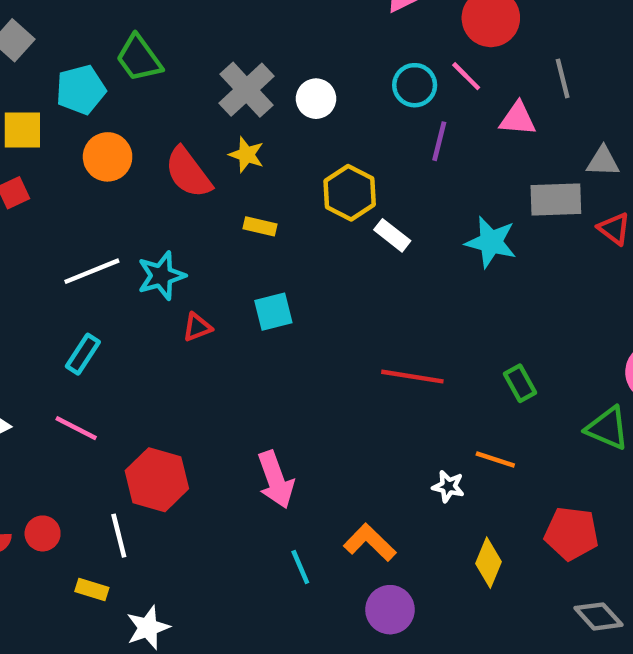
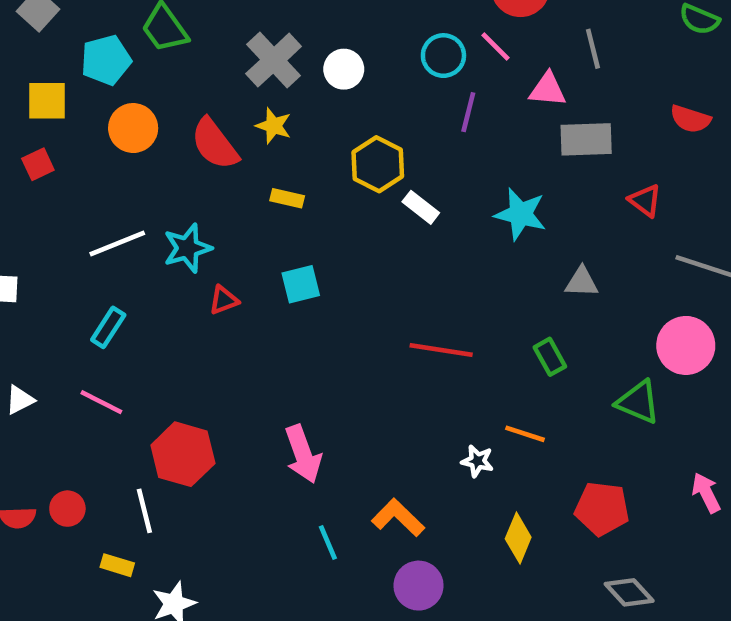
gray triangle: (603, 161) -> (582, 282), moved
gray rectangle: (556, 199) -> (586, 139), moved

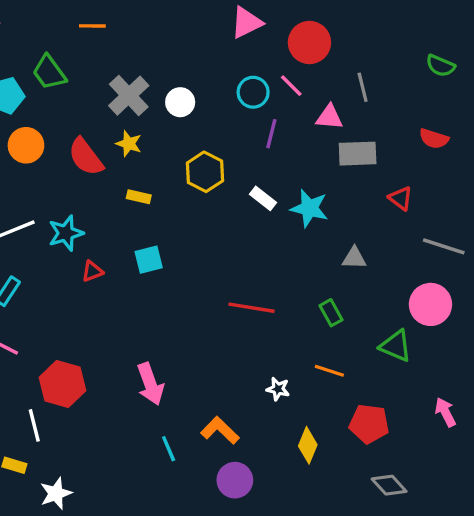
white rectangle: (421, 207) -> (263, 198), moved
orange line: (525, 434) -> (329, 371), moved

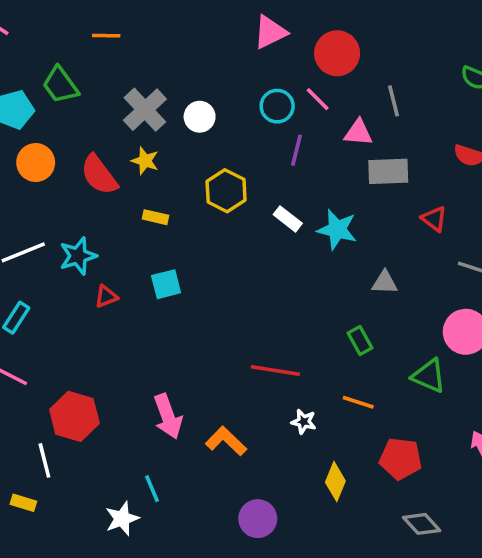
red line: (251, 308) -> (275, 371), moved
orange L-shape: (220, 430) -> (226, 441), moved
cyan line: (169, 449) -> (152, 489), moved
white star: (56, 493) -> (122, 519), moved

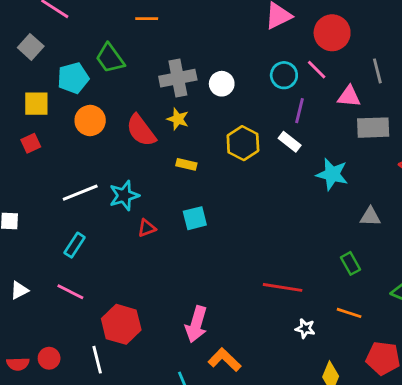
gray cross: (145, 110) -> (178, 78), turned 32
white rectangle: (288, 219) -> (290, 142), moved
pink arrow: (168, 416) -> (196, 324), turned 36
orange L-shape: (226, 441) -> (225, 360), moved

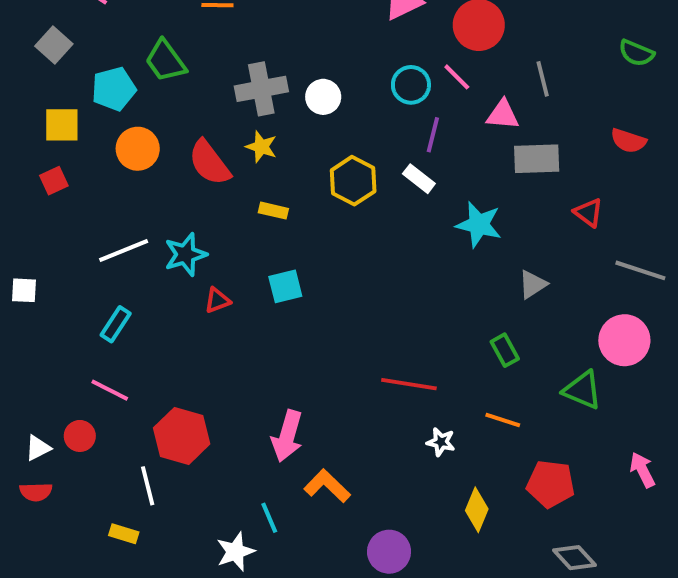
gray triangle: (370, 217) -> (533, 284), turned -35
white triangle: (19, 290) -> (38, 448), moved
red circle: (49, 358) -> (80, 436), moved

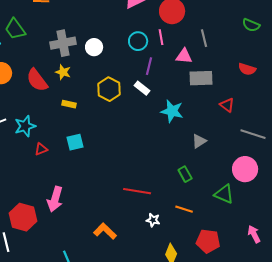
pink line: (457, 77) -> (161, 37), turned 35
pink arrow: (287, 436) -> (55, 199), moved
orange L-shape: (327, 486) -> (105, 231), moved

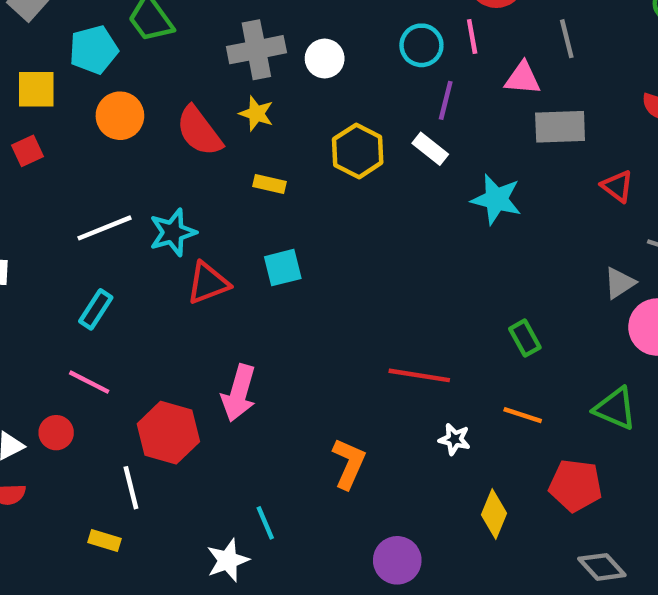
gray triangle: (199, 141) -> (620, 283), moved
red triangle: (41, 149) -> (208, 283), size x1.5
green triangle: (224, 194) -> (615, 408), moved
orange L-shape: (105, 231) -> (349, 463), turned 70

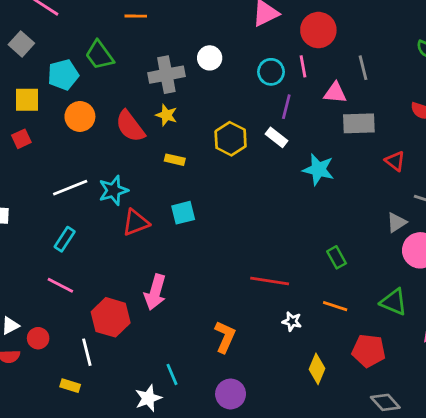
white circle: (325, 59) -> (210, 58), moved
red circle: (56, 433) -> (38, 338), moved
purple circle: (397, 560) -> (231, 394), moved

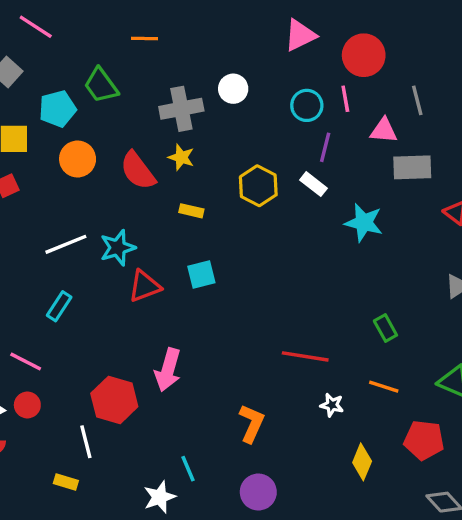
pink line: (60, 285) -> (26, 361), moved
red circle: (38, 338) -> (27, 405), moved

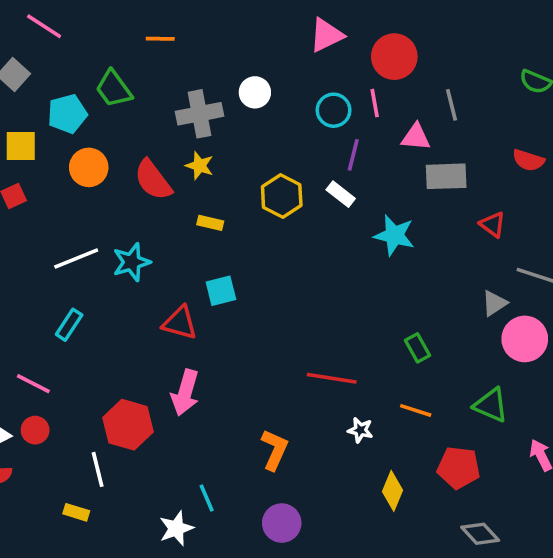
red triangle: (144, 286) -> (180, 323), moved, turned 36

